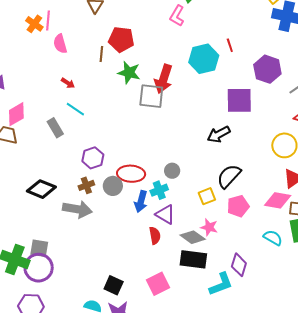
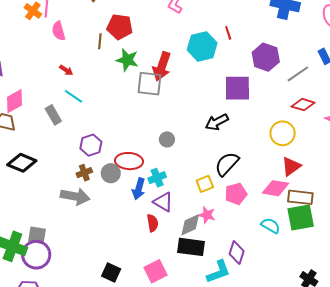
gray circle: (172, 171) -> (167, 139), moved
black diamond: (41, 189) -> (22, 163), moved
gray diamond: (193, 237) -> (190, 225), turned -60

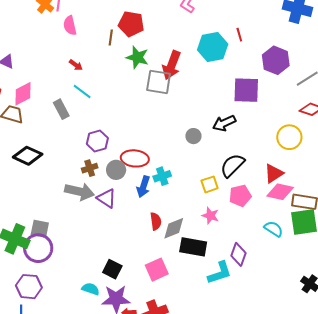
gray circle: (167, 139) -> (193, 136), moved
red triangle: (291, 166) -> (274, 173), moved
purple triangle: (163, 202) -> (107, 198), moved
gray diamond: (190, 225) -> (174, 228), moved

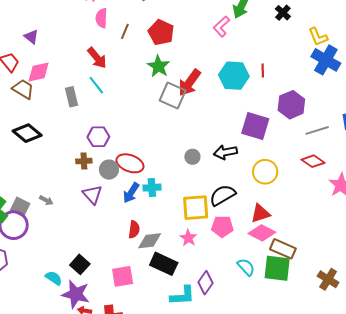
brown line: (111, 38) -> (125, 31), moved
red arrow: (76, 65) -> (97, 58), size x1.6
yellow circle: (289, 137) -> (265, 172), moved
yellow square: (210, 184) -> (196, 208), size x1.6
gray arrow: (79, 192) -> (46, 200), moved, size x0.5

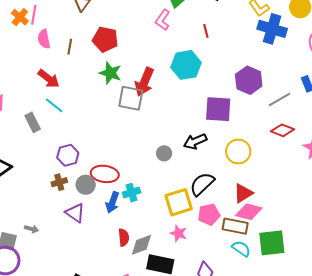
red line: (263, 71) -> (206, 31), moved
brown rectangle: (283, 249) -> (235, 226), moved

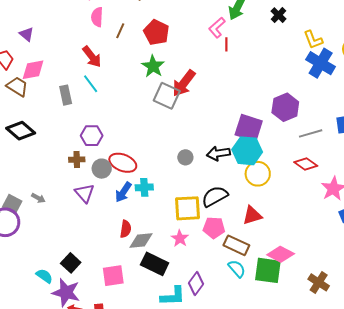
red line: (206, 31) -> (226, 44), moved
cyan hexagon: (186, 65) -> (247, 151), moved
pink diamond: (249, 212) -> (281, 254), moved

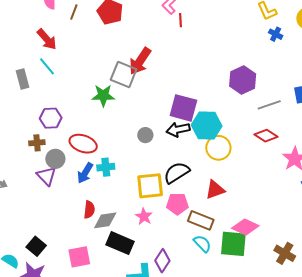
blue cross: (321, 63) -> (276, 34), size x0.5
green star: (153, 66) -> (103, 95), moved, turned -30
purple square: (249, 128) -> (183, 108), moved
gray circle: (102, 169) -> (55, 159), moved

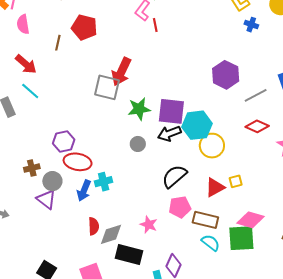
brown line: (74, 12) -> (58, 43), moved
green star: (103, 95) -> (139, 109), moved
purple hexagon: (51, 118) -> (64, 141), moved
yellow square: (150, 186) -> (236, 181), moved, size x0.5

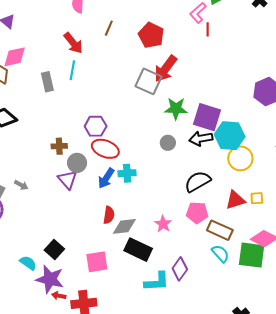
red pentagon: (84, 27) -> (151, 35), moved
cyan line: (30, 91) -> (72, 70), turned 48

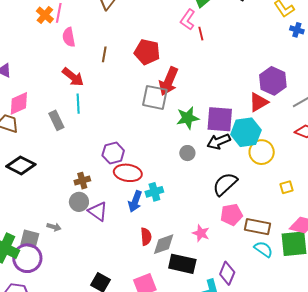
gray circle: (77, 163) -> (79, 202), moved
red triangle: (235, 200) -> (259, 102), moved

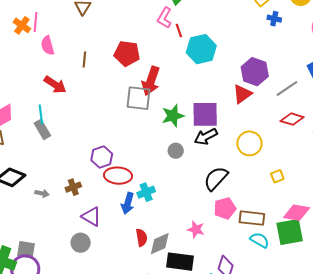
cyan line: (78, 104) -> (41, 114), moved
cyan hexagon: (246, 132) -> (201, 49), moved
gray circle: (79, 202) -> (81, 243), moved
gray arrow: (54, 227) -> (42, 193), moved

